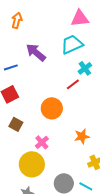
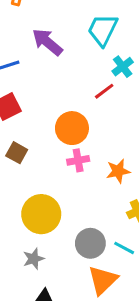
cyan trapezoid: (72, 44) -> (103, 30), turned -40
pink cross: (42, 142) -> (78, 160), moved, turned 32

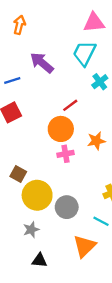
red line: (104, 91) -> (70, 105), moved
brown square: (17, 153) -> (18, 174), moved
orange star: (118, 171) -> (96, 141), moved
gray circle: (90, 243) -> (67, 207), moved

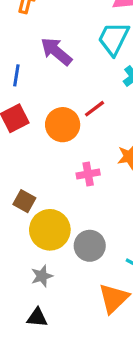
blue line: (12, 80) -> (16, 75), turned -63
orange circle: (61, 129) -> (63, 125), moved
black triangle: (39, 260) -> (37, 317), moved

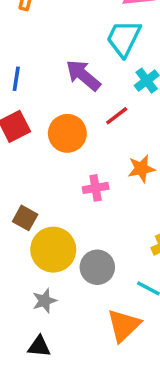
purple arrow: (56, 51) -> (83, 75), moved
red line: (94, 109) -> (117, 116), moved

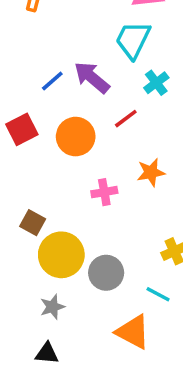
blue line: (16, 79) -> (52, 81), moved, turned 40
orange triangle: (124, 325) -> (133, 332), turned -48

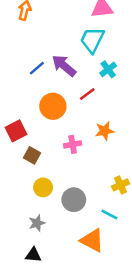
red square: (22, 129) -> (16, 131), moved
brown square: (33, 223) -> (32, 155), moved
yellow circle: (61, 255) -> (43, 187), size x0.6

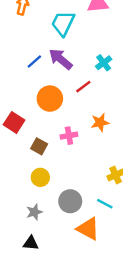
cyan trapezoid: (92, 40) -> (63, 23), moved
red square: (16, 131) -> (14, 122), turned -30
brown square: (32, 155) -> (39, 146), moved
gray circle: (74, 200) -> (70, 201), moved

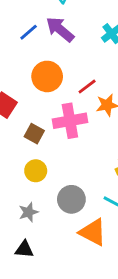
red line: (83, 87) -> (87, 86), moved
pink cross: (69, 136) -> (70, 121), size x1.6

